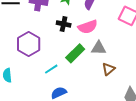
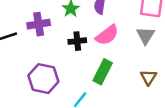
gray triangle: (99, 48) -> (146, 35), moved, turned -42

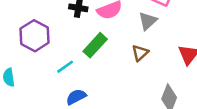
brown triangle: (148, 77) -> (140, 53), moved

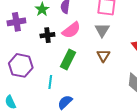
cyan line: (65, 67) -> (50, 82), turned -32

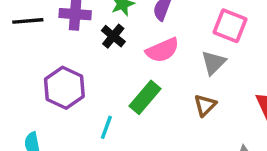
black cross: (47, 35) -> (113, 36), moved, turned 32

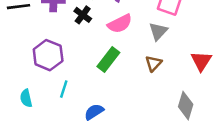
cyan line: (106, 127) -> (64, 89), moved

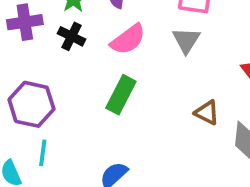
brown triangle: (153, 63) -> (207, 113), moved, turned -36
cyan line: (64, 89) -> (43, 153), moved

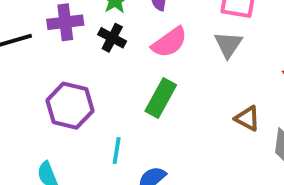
cyan line: (43, 153) -> (117, 150), moved

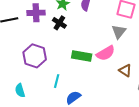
pink semicircle: (169, 42) -> (106, 53), moved
green rectangle: (161, 98) -> (82, 56), turned 66

